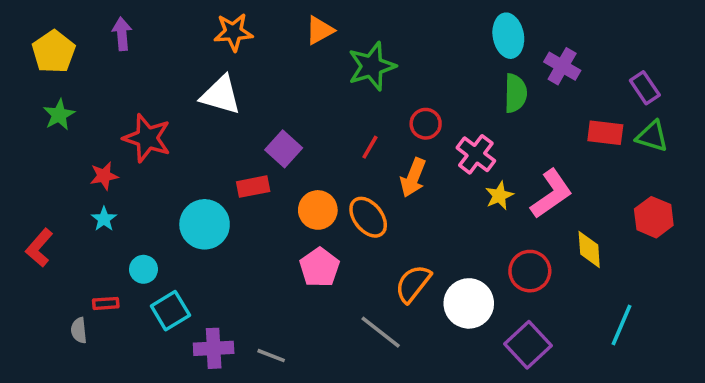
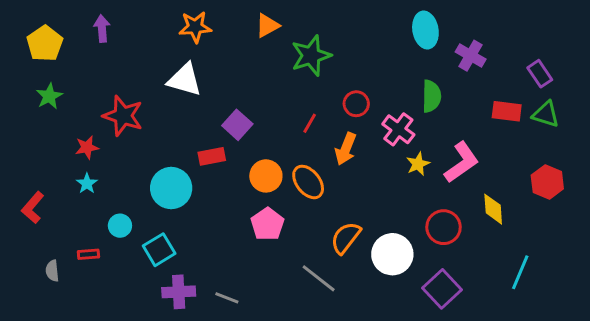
green semicircle: (515, 93) -> (431, 96), moved
cyan square: (170, 311) -> (159, 250), moved
gray semicircle: (79, 330) -> (52, 271), moved

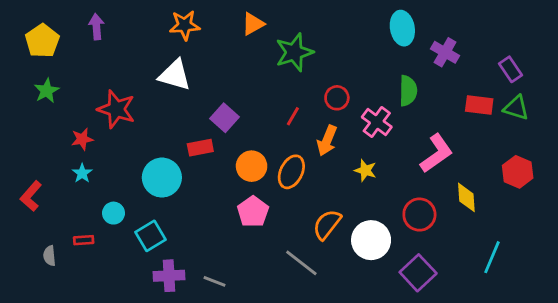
yellow star: (418, 164) -> (365, 170), moved, turned -30
orange ellipse: (308, 182) -> (291, 172), turned 64

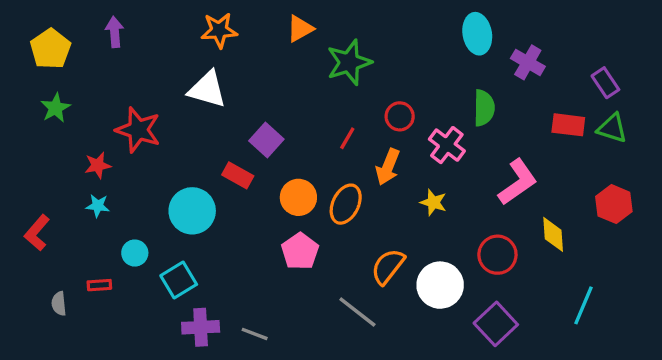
red rectangle: (200, 148) -> (238, 175), turned 40
cyan star: (82, 173) -> (98, 206), turned -30

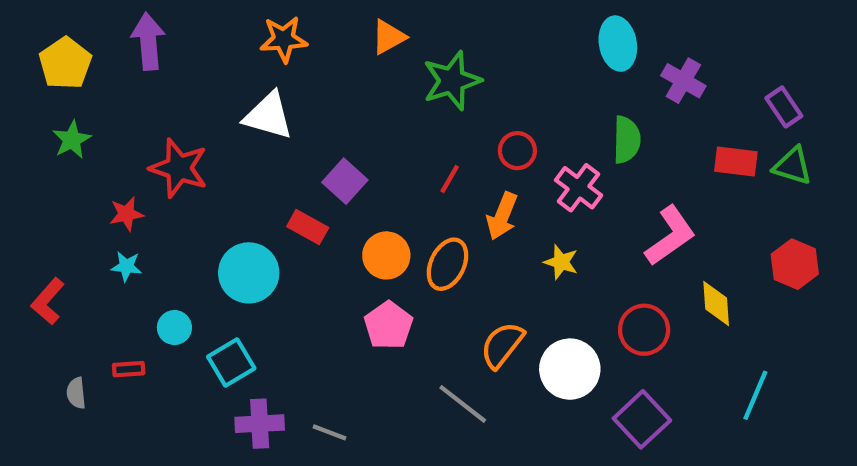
purple arrow: (115, 32) -> (148, 41), size x1.4

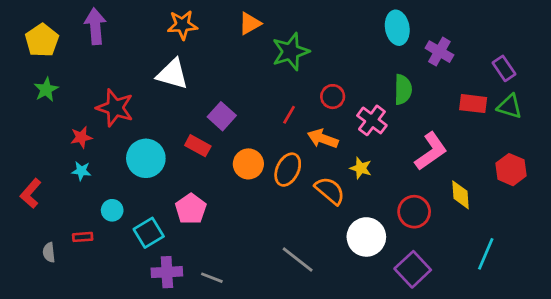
orange arrow: (502, 216) -> (323, 139), turned 88
cyan circle: (249, 273) -> (146, 158), moved
pink pentagon: (389, 325) -> (191, 209), moved
orange semicircle: (502, 345) -> (330, 191), moved, turned 92

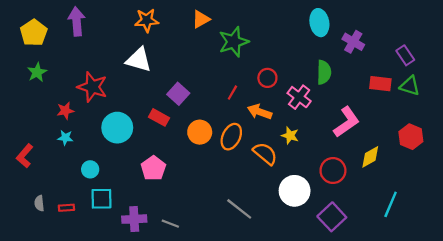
yellow diamond: (460, 195) -> (370, 157), turned 65
cyan square: (149, 233) -> (101, 199), moved, turned 30
red rectangle: (83, 237) -> (66, 208), moved

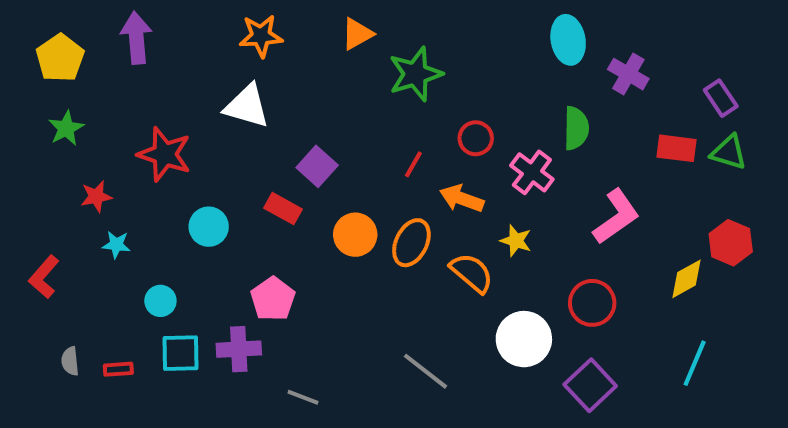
red star: (65, 111) -> (96, 196), moved
cyan circle: (117, 128) -> (209, 227), size x0.7
yellow diamond: (370, 157) -> (687, 279), moved
purple cross: (134, 219) -> (239, 349), moved

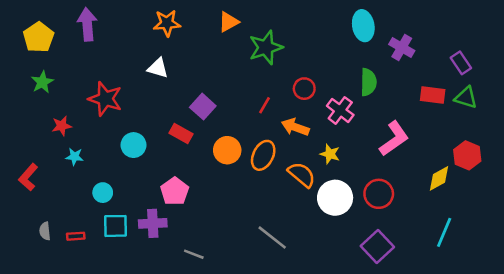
white triangle: (247, 106) -> (158, 68), size x0.7
white circle: (524, 339) -> (335, 198), moved

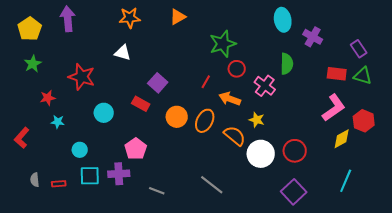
green star: (266, 48) -> (223, 44), moved
pink L-shape: (394, 139) -> (334, 108), moved
gray line: (194, 254) -> (157, 191), moved

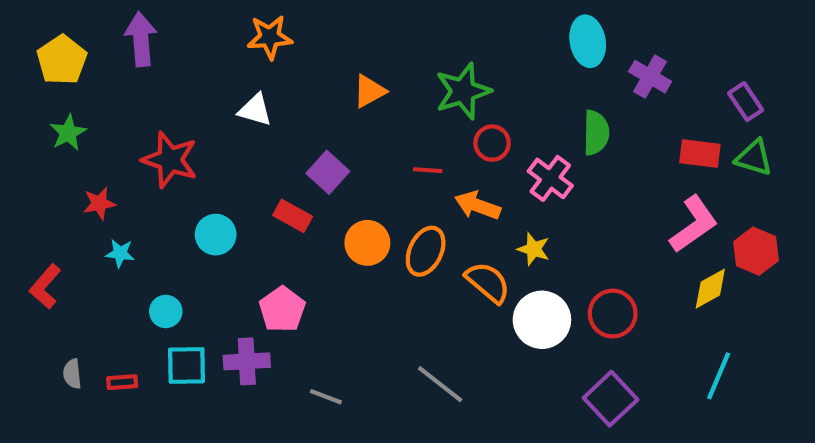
orange triangle: (178, 17) -> (369, 91), moved
red line: (206, 82) -> (428, 170), turned 64

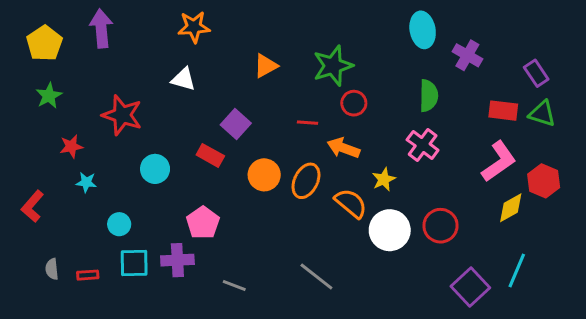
pink cross: (550, 178) -> (423, 145), moved
yellow star: (534, 249) -> (384, 179), turned 30
purple square: (611, 399) -> (470, 287), moved

